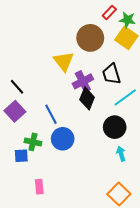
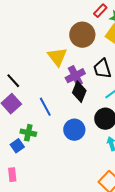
blue circle: (63, 139) -> (74, 130), moved
blue square: (21, 156) -> (17, 146), turned -32
pink rectangle: (39, 187) -> (12, 175), moved

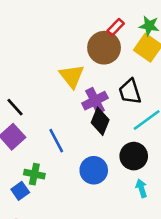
red rectangle: (100, 11) -> (116, 27), moved

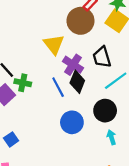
purple cross: (95, 101) -> (73, 65), turned -30
blue line: (56, 141) -> (58, 87), moved
green cross: (34, 174) -> (23, 83), moved

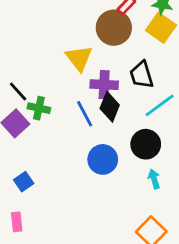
purple cross: (73, 65) -> (104, 85), turned -30

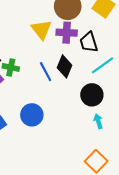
purple cross: (104, 85) -> (67, 33), moved
blue circle: (103, 159) -> (32, 115), moved

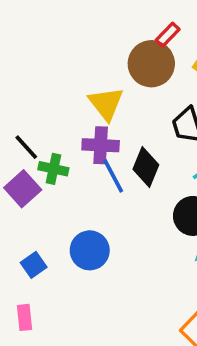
purple cross: (67, 33) -> (101, 145), moved

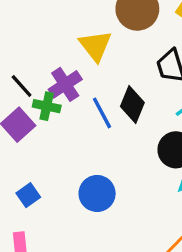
purple cross: (101, 145) -> (65, 84), moved, turned -36
blue circle: (90, 250) -> (97, 193), moved

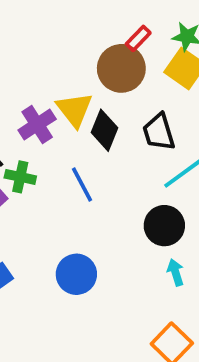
purple cross: (65, 84) -> (37, 125), moved
black diamond: (132, 105) -> (104, 130), moved

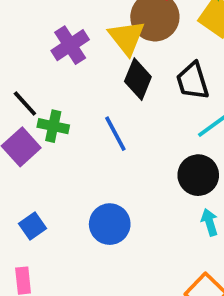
yellow triangle: (75, 110) -> (127, 38), moved
purple cross: (37, 125) -> (70, 45), moved

